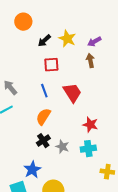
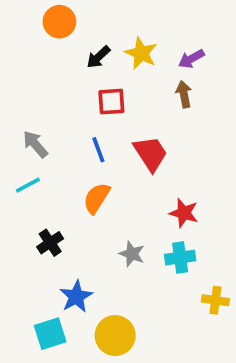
black cross: (43, 141) -> (50, 243), moved

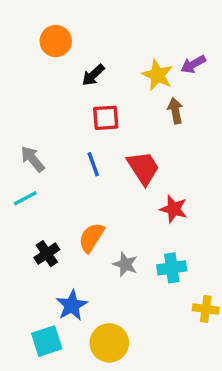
yellow star: (141, 53) -> (158, 75), moved
purple arrow: (191, 59) -> (193, 64), moved
orange semicircle: (97, 198) -> (91, 238), moved
red star: (184, 213) -> (174, 209), moved

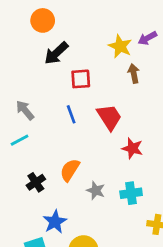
black arrow: (93, 75) -> (56, 53), moved, size x1.4

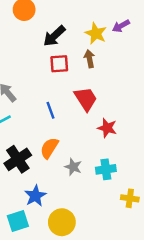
black arrow: (56, 53) -> (54, 36), moved
brown arrow: (134, 74) -> (90, 59), moved
blue line: (71, 114) -> (51, 110), moved
black cross: (36, 182) -> (18, 159), size x1.5

